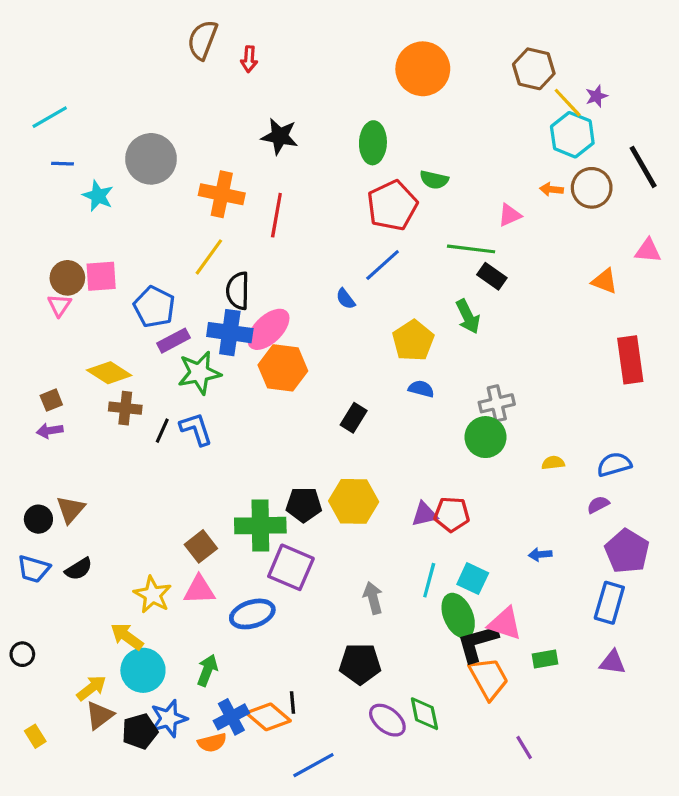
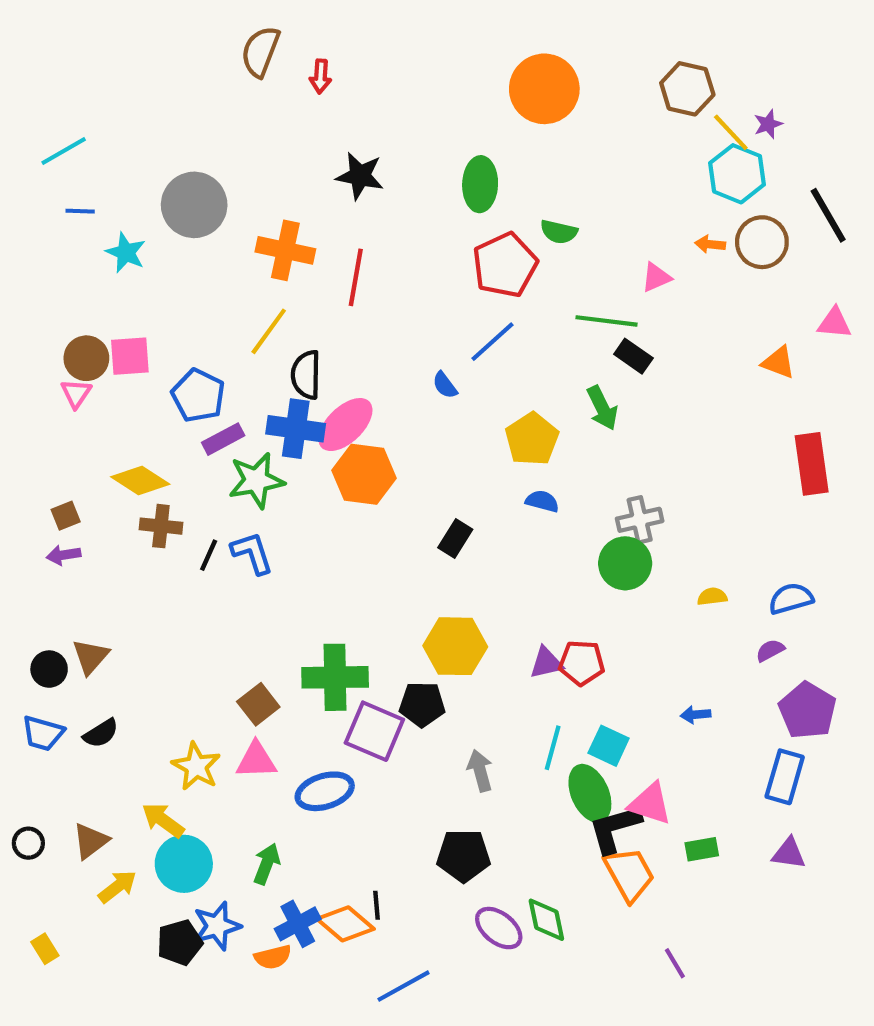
black pentagon: (304, 505) -> (422, 704), moved
brown triangle: (100, 715) -> (91, 841), moved

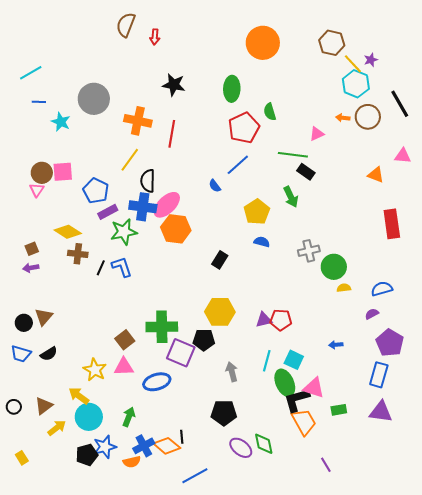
green semicircle: (559, 232) -> (270, 112), turned 60
green circle: (625, 563) -> (334, 267), moved
purple triangle: (789, 853) -> (381, 412), size x1.4

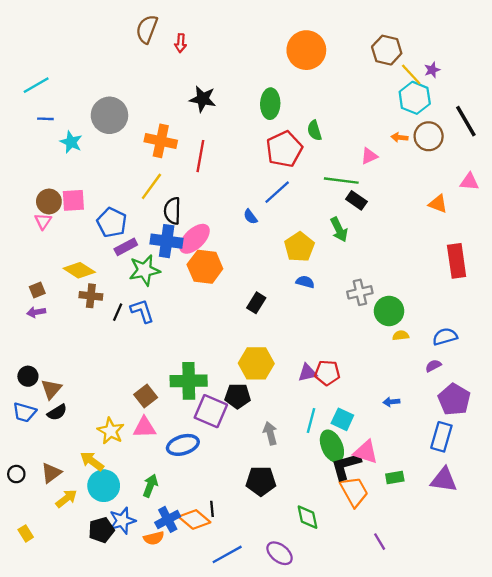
brown triangle: (44, 317) -> (51, 389), moved
purple ellipse: (241, 448) -> (280, 553), moved

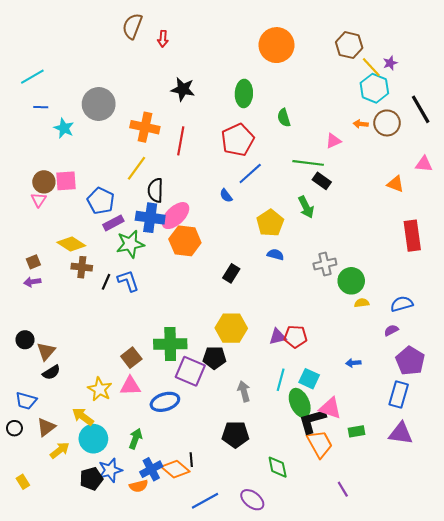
red pentagon: (284, 149) -> (238, 140), moved
blue trapezoid: (24, 412) -> (26, 401), moved

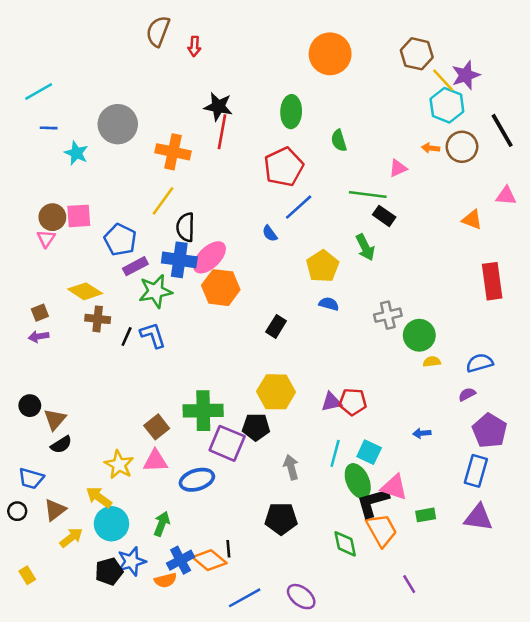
purple star: (390, 63) -> (466, 75), size x1.6
red line: (181, 141) -> (222, 132), moved
green diamond: (278, 467) -> (345, 544), moved

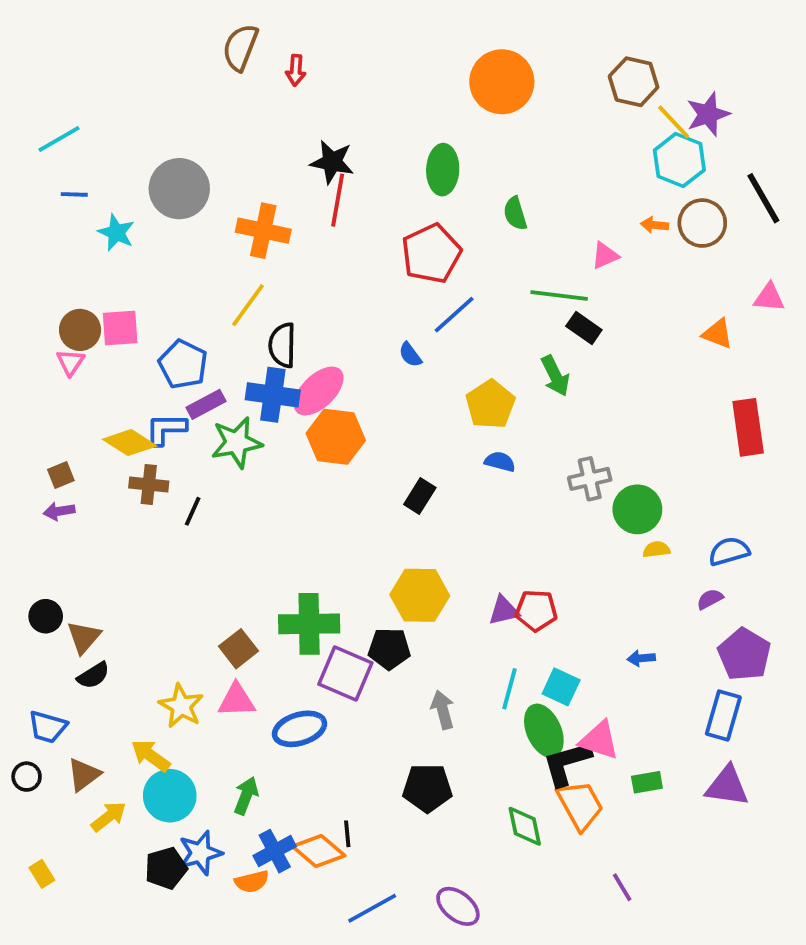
blue L-shape: (153, 335) -> (166, 429), moved, turned -72

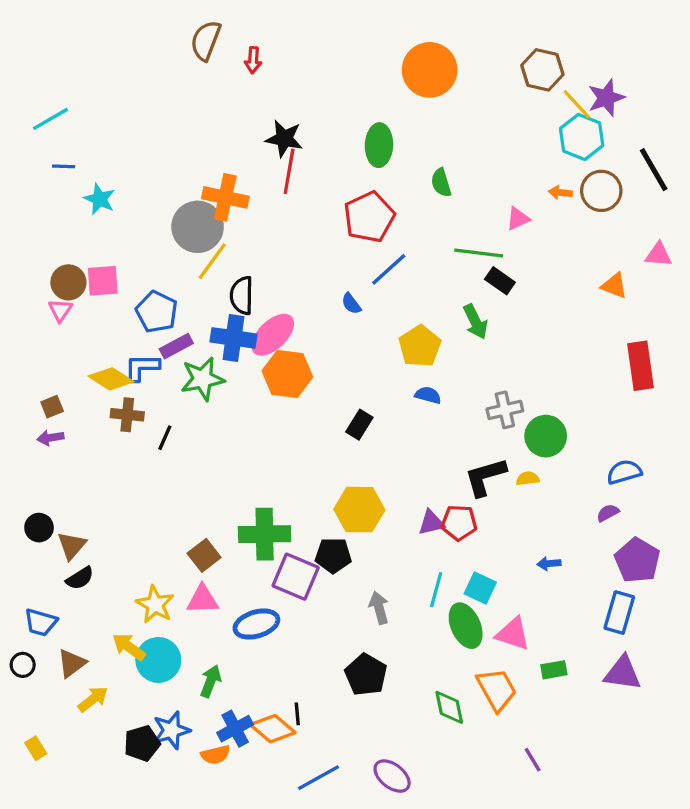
gray circle: (179, 189) -> (198, 227), moved
yellow semicircle: (656, 549) -> (528, 479), moved
black L-shape: (567, 763) -> (485, 477), moved
black pentagon: (427, 788) -> (366, 675), turned 30
cyan circle: (170, 796) -> (158, 660), moved

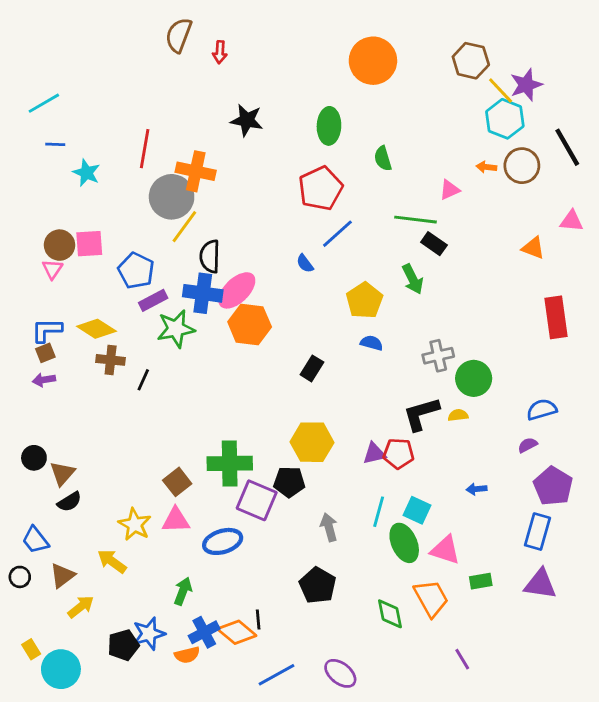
red line: (289, 171) -> (145, 149), moved
blue L-shape: (142, 367) -> (47, 330), moved
blue trapezoid: (41, 622) -> (35, 540), turned 36
cyan circle: (158, 660) -> (61, 669), moved

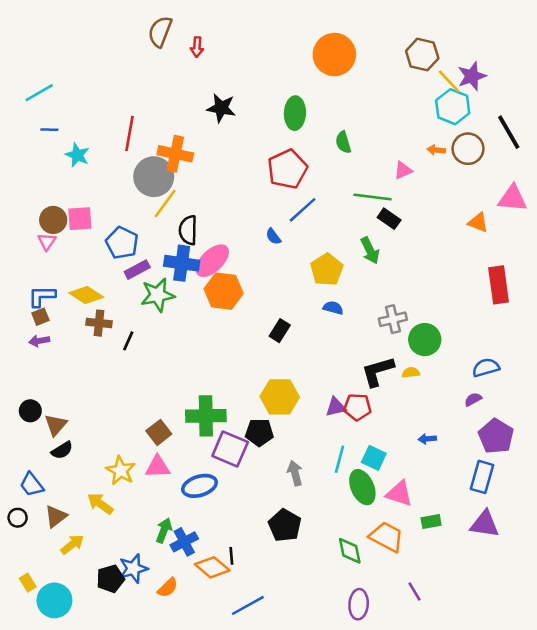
pink triangle: (572, 221) -> (513, 198), size x1.4
orange trapezoid: (431, 598) -> (387, 537), turned -33
blue cross: (204, 632) -> (184, 542), moved
orange semicircle: (187, 655) -> (168, 588), turned -30
purple ellipse: (340, 673) -> (359, 604), moved, turned 56

